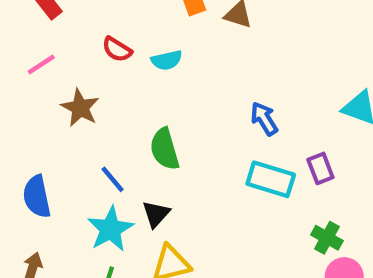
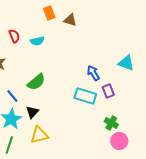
red semicircle: (117, 49) -> (14, 36), turned -144
blue arrow: (264, 119) -> (93, 73), moved
green semicircle: (165, 149) -> (36, 82), turned -114

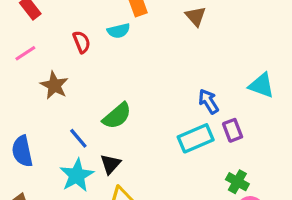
brown triangle: (70, 20) -> (196, 16), moved, turned 32
cyan semicircle: (37, 41) -> (119, 31), moved
cyan rectangle: (85, 96) -> (196, 138), turned -40

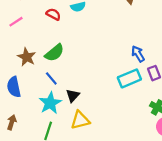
red semicircle: (82, 42) -> (53, 14), turned -40
brown star: (54, 85) -> (27, 57), moved
green semicircle: (117, 116) -> (54, 53), moved

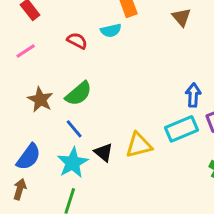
blue arrow: (138, 54) -> (193, 95), turned 35
blue semicircle: (14, 87) -> (29, 157), moved, turned -132
black triangle: (73, 96) -> (104, 152), turned -32
yellow triangle: (80, 120) -> (139, 145), moved

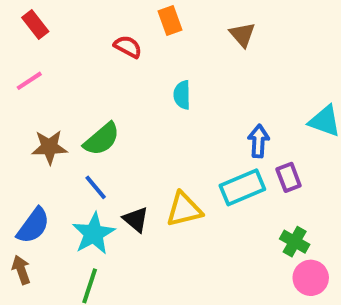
cyan semicircle: (111, 30) -> (182, 95), moved, turned 102
red semicircle: (77, 41) -> (128, 47), moved
brown star: (40, 100) -> (49, 147), turned -30
brown arrow: (20, 189) -> (21, 270), turned -36

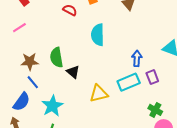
cyan semicircle: (182, 95) -> (98, 35), size x1.5
green semicircle: (102, 139) -> (56, 57), turned 120
blue line: (96, 187) -> (33, 82), moved
black triangle: (136, 220) -> (73, 72), moved

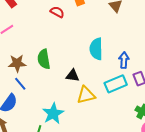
cyan semicircle: (98, 35) -> (96, 49), moved
black triangle: (73, 72) -> (73, 76), moved, turned -32
cyan star: (52, 106) -> (53, 114), moved

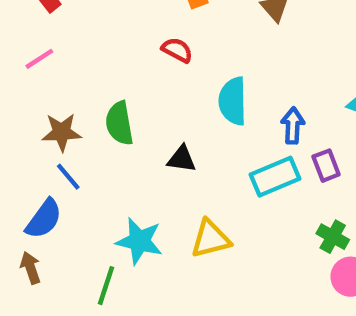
red semicircle: (57, 12) -> (177, 50), moved
yellow triangle: (86, 95) -> (210, 239), moved
cyan star: (53, 114) -> (139, 241), turned -30

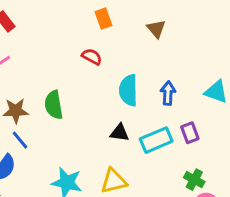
blue arrow: (293, 126) -> (168, 93), moved
black triangle: (182, 159) -> (120, 133), moved

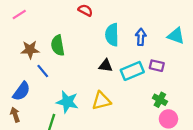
purple rectangle: (190, 133) -> (157, 66), turned -56
blue line: (20, 140) -> (43, 71), moved

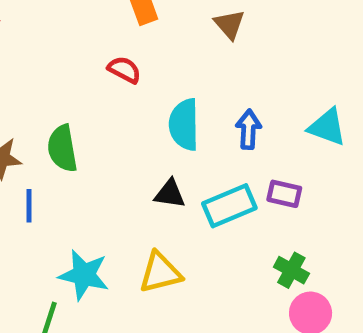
blue line: (43, 71) -> (29, 206), turned 40

